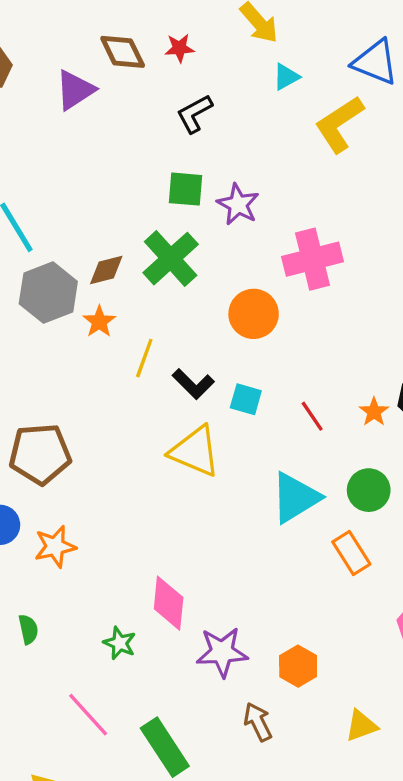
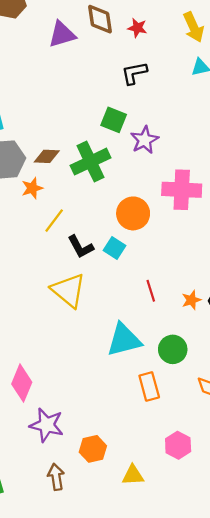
cyan square: (246, 399) -> (115, 248), moved
yellow triangle: (361, 726) -> (133, 475), moved

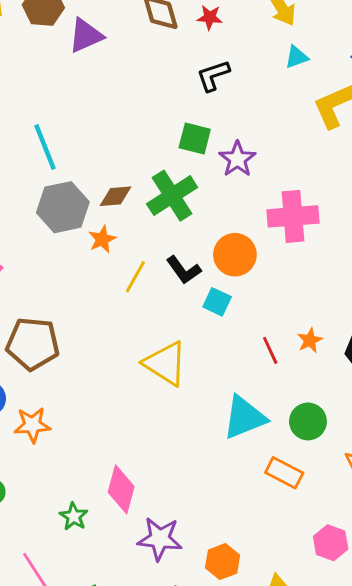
purple triangle: (62, 34) -> (86, 36), moved
black L-shape: (81, 247) -> (184, 270), moved
orange star: (191, 300) -> (310, 340), moved
orange rectangle: (149, 387) -> (284, 473), turned -40

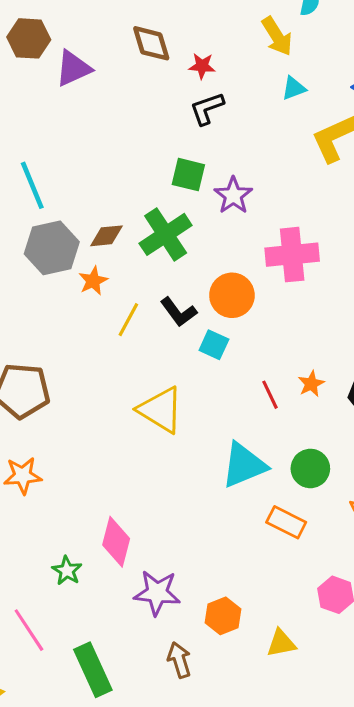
red star: (210, 17) -> (202, 66), moved

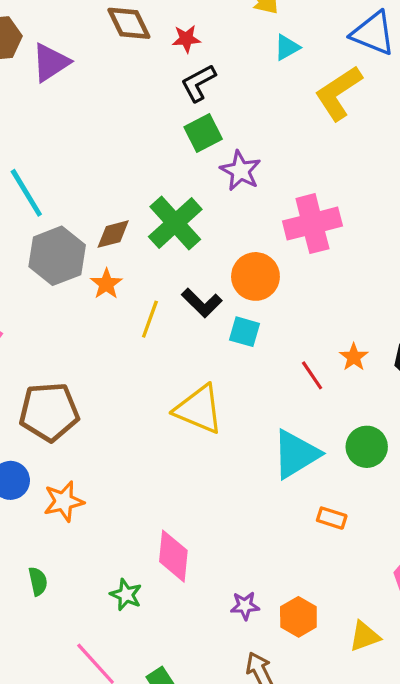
green square: (188, 175) -> (203, 133), moved, turned -32
orange rectangle: (286, 522) -> (332, 518), moved, size x0.7
purple star: (157, 593) -> (245, 606), moved, size x0.6

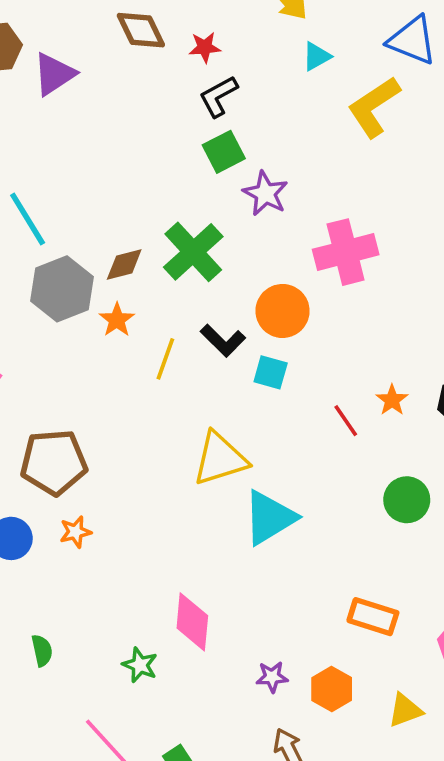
yellow triangle: (199, 409) -> (220, 459), turned -40
cyan triangle: (296, 454) -> (269, 518), moved
orange star: (64, 501) -> (75, 532), moved, size x0.7
orange rectangle: (332, 518) -> (373, 617), moved, size x1.5

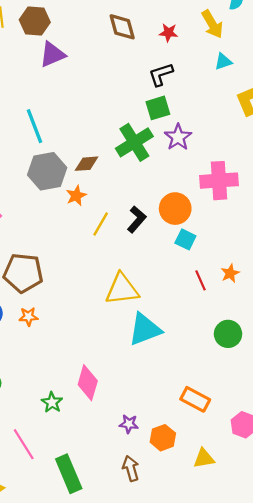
red star: (205, 47) -> (168, 33), moved
purple triangle: (54, 74) -> (52, 54), moved
green cross: (193, 252) -> (134, 142), moved
black L-shape: (223, 340) -> (137, 219), turned -104
cyan square: (271, 372) -> (185, 239), moved

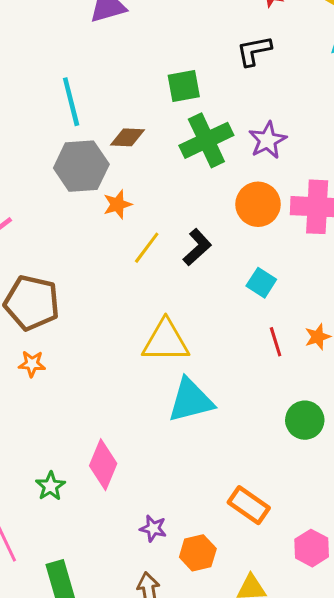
green square: (158, 108) -> (184, 86), moved
brown diamond: (87, 164) -> (127, 137), moved
orange circle: (175, 209) -> (258, 204), moved

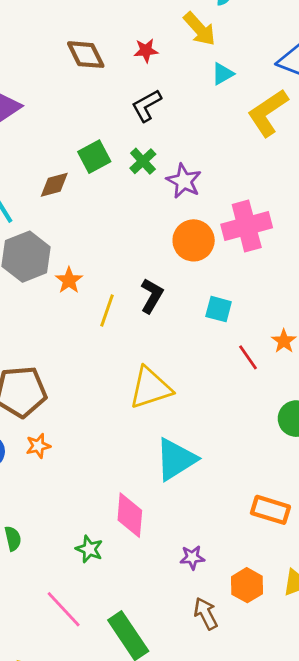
brown diamond: (127, 137) -> (54, 185), moved
green cross: (206, 140) -> (143, 161), moved, size x0.6
cyan triangle: (191, 400) -> (176, 459), moved
orange hexagon: (198, 553) -> (247, 585), moved

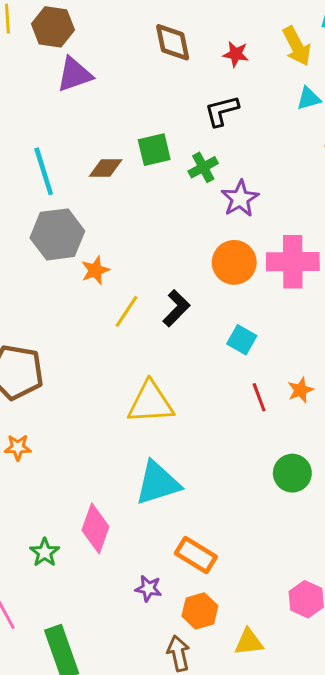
orange star: (38, 446) -> (18, 447), moved
orange rectangle: (270, 510) -> (196, 555), moved
orange hexagon: (247, 585) -> (200, 611), moved
brown arrow: (206, 614) -> (178, 653), moved

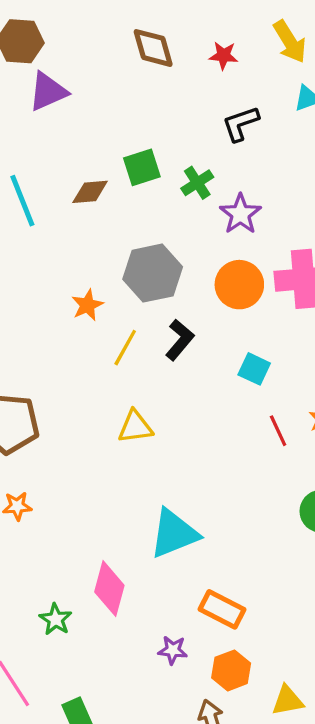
black L-shape: (222, 111) -> (241, 124), moved
gray hexagon: (57, 234) -> (153, 273), moved
yellow triangle: (150, 403) -> (135, 427), moved, size x0.7

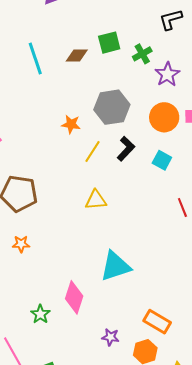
orange star: (87, 305) -> (71, 124), turned 30
cyan square: (254, 369) -> (162, 160), moved
orange rectangle: (222, 609) -> (157, 322), moved

